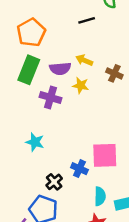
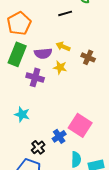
pink square: (105, 155) -> (80, 125), turned 35
blue cross: (79, 169) -> (59, 136), turned 32

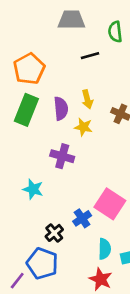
yellow arrow: (63, 46) -> (87, 99), turned -128
purple semicircle: (43, 53) -> (61, 109), turned -90
purple cross: (35, 77) -> (62, 156), moved

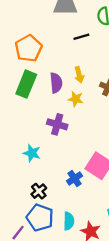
black cross: (54, 233) -> (39, 191), moved
cyan semicircle: (105, 249) -> (69, 221), moved

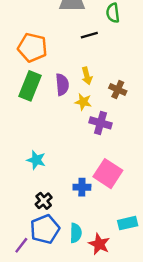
orange pentagon: (28, 48) -> (32, 48), turned -30
purple cross: (57, 124) -> (100, 123), moved
blue cross: (74, 178) -> (82, 187), turned 35
blue pentagon: (40, 218) -> (45, 229), turned 30

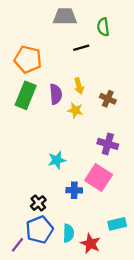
purple cross: (100, 123) -> (108, 144), moved
cyan star: (36, 160) -> (57, 160), moved, turned -30

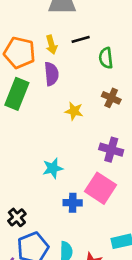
green semicircle: (103, 27) -> (106, 58), moved
yellow arrow: (79, 86) -> (51, 45), moved
purple semicircle: (56, 94) -> (51, 74), moved
black cross: (38, 203) -> (17, 217), moved

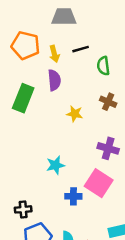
orange pentagon: (20, 53) -> (26, 45), moved
black cross: (17, 217) -> (23, 209), turned 35

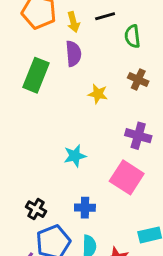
blue cross: (73, 196) -> (85, 208), moved
black cross: (23, 209) -> (36, 209), turned 35

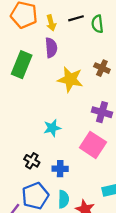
green semicircle: (132, 36) -> (97, 24), moved
yellow star: (98, 94) -> (70, 79), size x1.6
black cross: (36, 209) -> (32, 161), moved

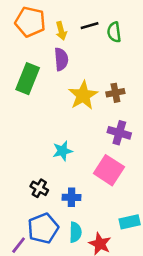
brown cross: (102, 68) -> (115, 93), moved, turned -35
yellow star: (70, 79) -> (83, 95), turned 30

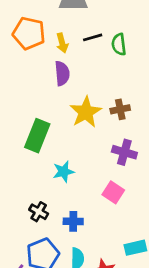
green rectangle: (28, 79) -> (37, 136), moved
pink square: (109, 170) -> (113, 192), size x0.7

